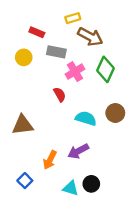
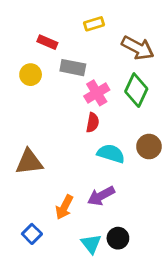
brown arrow: (90, 37) -> (138, 48), moved
red semicircle: (60, 94) -> (93, 123), moved, turned 40
cyan triangle: (71, 188) -> (91, 244), turned 35

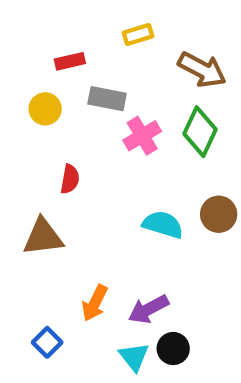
red rectangle: (47, 42) -> (70, 61), turned -36
red semicircle: (93, 123) -> (70, 179), moved
purple arrow: (101, 196) -> (148, 309), moved

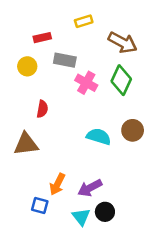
pink cross: (142, 136) -> (86, 83), turned -30
blue square: (47, 342) -> (40, 206), moved, turned -30

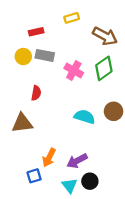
gray rectangle: (65, 60) -> (45, 55), moved
green diamond: (121, 80) -> (104, 68), turned 30
blue square: (40, 206) -> (34, 176), turned -32

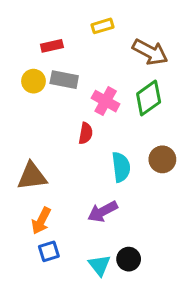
red semicircle: (36, 93) -> (86, 133), moved
cyan semicircle: (85, 117) -> (121, 167), turned 66
orange arrow: (49, 158) -> (41, 221), moved
purple arrow: (77, 161) -> (103, 212), moved

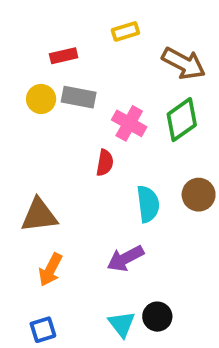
blue square: (49, 251) -> (43, 330), moved

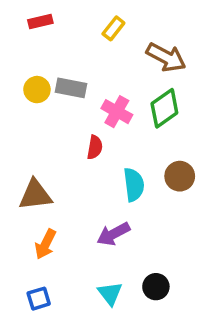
yellow rectangle: (125, 31) -> (113, 28), turned -35
red rectangle: (64, 56) -> (40, 22), moved
black circle: (157, 317) -> (156, 287), moved

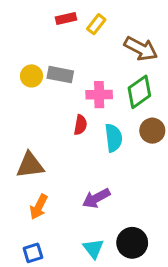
red rectangle: (40, 22) -> (66, 18), moved
pink cross: (117, 112) -> (99, 95), turned -30
brown circle: (180, 176) -> (152, 131), moved
cyan semicircle: (134, 185) -> (113, 138), moved
black circle: (156, 287) -> (132, 243), size x1.4

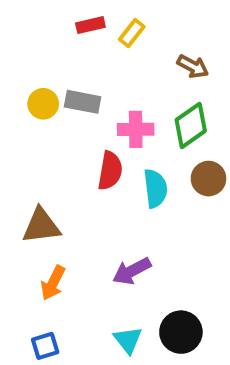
brown arrow: (141, 49) -> (193, 66), size x0.7
red semicircle: (80, 125) -> (110, 171), size x1.4

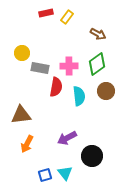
gray rectangle: (83, 102) -> (40, 68), moved
black circle: (181, 332) -> (92, 156), moved
blue square: (45, 346) -> (45, 175), moved

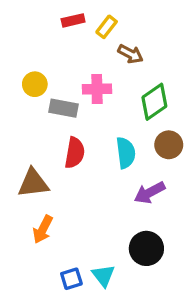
brown arrow: (98, 34) -> (130, 54), moved
pink cross: (69, 66) -> (97, 89), moved
red semicircle: (56, 87) -> (75, 153), moved
purple arrow: (67, 138) -> (150, 193), moved

